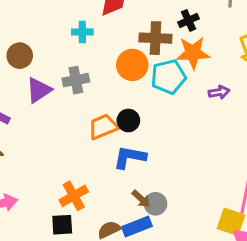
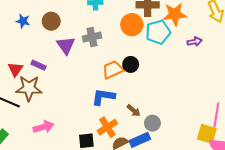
purple triangle: (39, 90) -> (66, 45), turned -30
blue L-shape: (130, 157) -> (103, 97), moved
orange cross: (74, 196) -> (107, 127), moved
brown arrow: (141, 199) -> (134, 111), moved

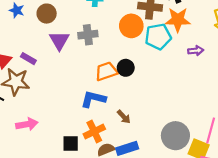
gray circle: (152, 123) -> (175, 136), moved, size x1.6

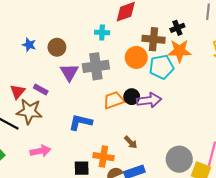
gray cross: (88, 35) -> (96, 66), size x1.4
purple arrow: (196, 51) -> (149, 100), moved, size x1.6
blue L-shape: (93, 99) -> (80, 122), moved
orange cross: (94, 131) -> (103, 157), turned 36

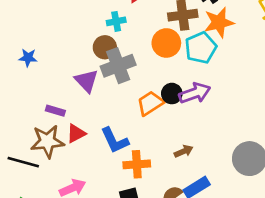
brown circle: (57, 47) -> (105, 47), moved
red triangle: (18, 92) -> (76, 133), moved, turned 35
blue L-shape: (80, 122) -> (115, 140), turned -115
brown arrow: (131, 142) -> (184, 151), turned -56
orange cross: (103, 157) -> (137, 164), moved

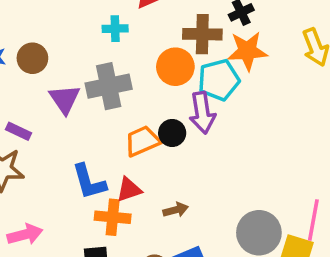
brown circle: (105, 47) -> (32, 58), moved
purple arrow: (195, 93) -> (202, 113), moved, turned 92
red triangle: (76, 133) -> (129, 190), moved

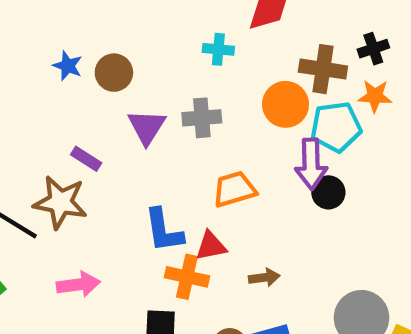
orange star: (247, 51) -> (375, 96), size x0.7
gray cross: (109, 86) -> (202, 118), size x0.7
black circle: (172, 133) -> (328, 192), moved

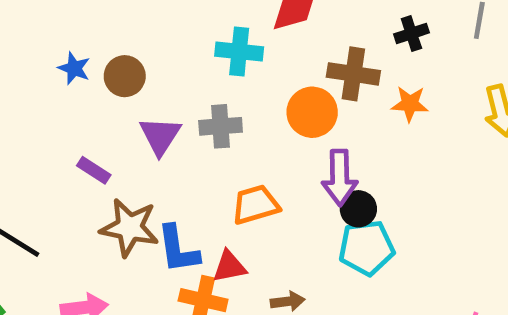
cyan cross: (218, 49) -> (239, 52), size x1.4
black cross: (373, 49) -> (411, 33), moved
cyan pentagon: (336, 127) -> (366, 248), moved
brown star: (60, 202) -> (130, 228), moved

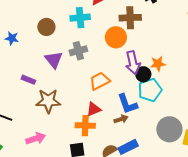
brown circle: (125, 76) -> (46, 27), moved
orange star: (410, 104) -> (158, 64), moved
blue L-shape: (178, 249) -> (127, 104), moved

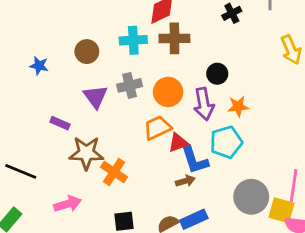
brown cross: (130, 18) -> (174, 38), moved
orange circle: (116, 37) -> (168, 92), moved
black circle: (143, 74) -> (217, 74), moved
red triangle: (94, 109) -> (178, 143), moved
orange cross: (85, 126) -> (114, 172), moved, turned 30

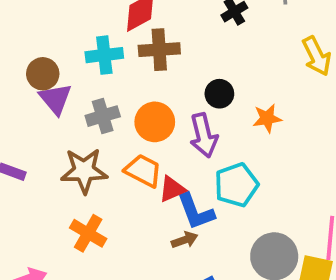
purple triangle: (95, 97) -> (55, 99), moved
orange star: (238, 106) -> (267, 118), moved
orange trapezoid: (157, 128) -> (143, 171), turned 56
brown star: (86, 153) -> (84, 171), moved

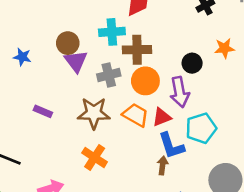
brown cross: (159, 50) -> (137, 50), moved
orange star: (267, 118) -> (224, 48), moved
red triangle: (172, 189) -> (162, 117), moved
brown arrow: (185, 240) -> (163, 165), turned -66

